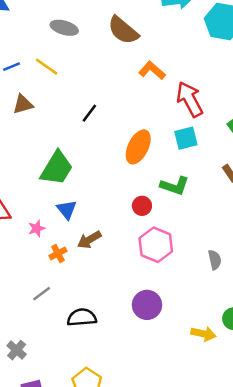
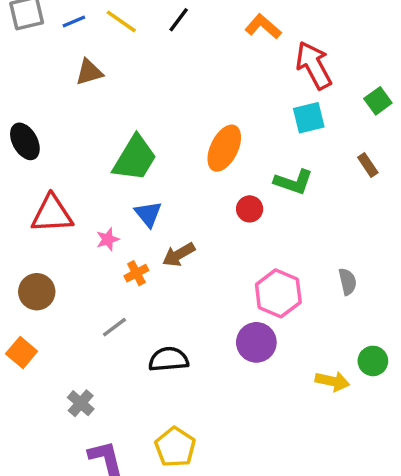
black line: (89, 113) -> (179, 20), moved
orange ellipse: (138, 147) -> (224, 148), moved
pink hexagon: (156, 245) -> (278, 293), moved

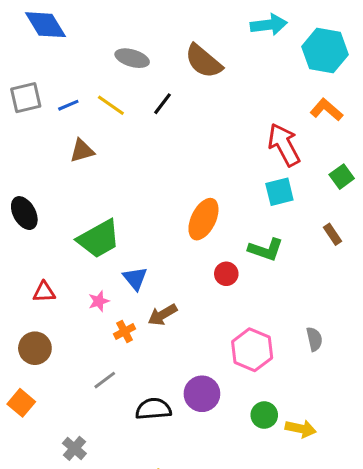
orange L-shape: (263, 27) -> (326, 110), moved
green trapezoid: (135, 158) -> (99, 239), moved, turned 30
red triangle: (52, 214) -> (44, 292), moved, size x0.6
purple circle: (256, 342) -> (202, 394), moved
green circle: (373, 361) -> (264, 415), moved

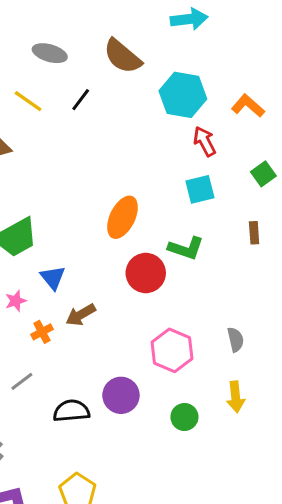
cyan hexagon: (325, 51) -> (183, 95), moved
red arrow: (284, 145) -> (205, 141), size x0.7
brown rectangle: (333, 234) -> (254, 233), turned 30
red circle: (226, 274) -> (146, 273), size x1.6
yellow arrow: (301, 429) -> (236, 397), moved, turned 72

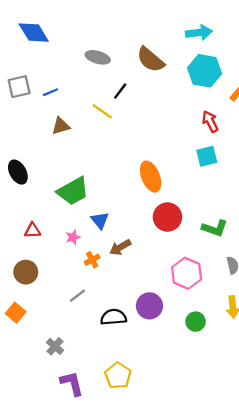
cyan hexagon: (183, 95) -> (205, 71), moved
yellow line: (28, 101) -> (102, 111), moved
orange ellipse: (122, 217) -> (151, 177), turned -48
green L-shape: (186, 248) -> (215, 228), moved

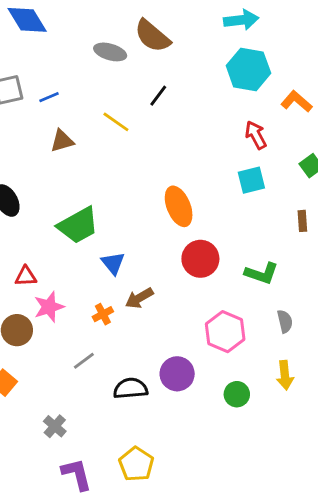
brown semicircle: (151, 60) -> (152, 36), moved
black line: (120, 91) -> (158, 96), moved
pink star: (73, 237) -> (49, 307), moved, size x1.5

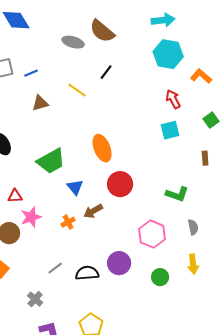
orange ellipse: (179, 206) -> (102, 148), moved
red circle: (200, 259) -> (120, 184), moved
gray line: (84, 361) -> (55, 268), moved

